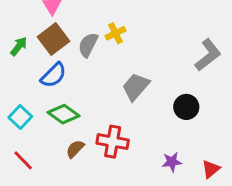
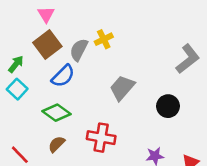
green arrow: (19, 46) -> (16, 64), moved
blue semicircle: (53, 75) -> (63, 76), moved
cyan square: (20, 117) -> (17, 89), moved
brown semicircle: (75, 149) -> (57, 144), moved

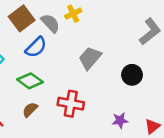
gray semicircle: (79, 50) -> (50, 23), turned 110

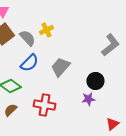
blue semicircle: (36, 47) -> (29, 63), moved
purple star: (120, 120) -> (88, 99), moved

